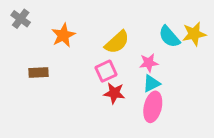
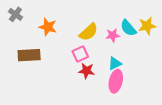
orange star: (63, 35) -> (48, 27), turned -30
pink star: (149, 63) -> (113, 35), moved
brown rectangle: (39, 72) -> (29, 55), size x1.5

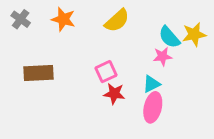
orange star: (48, 27) -> (63, 19), moved
yellow semicircle: (89, 32) -> (117, 21), moved
pink star: (113, 35) -> (162, 56), moved

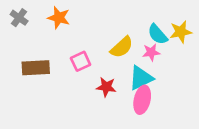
yellow semicircle: (117, 21) -> (122, 47), moved
pink square: (106, 72) -> (81, 61), moved
cyan triangle: (151, 84) -> (141, 78), size x1.5

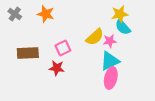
yellow star: (181, 32) -> (120, 14), moved
pink star: (151, 52) -> (110, 41), moved
red star: (106, 87) -> (57, 68), moved

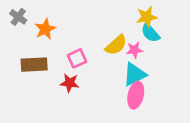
orange star: (46, 14) -> (45, 29), moved, turned 30

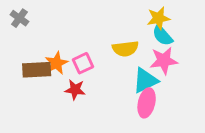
orange star: (45, 29) -> (57, 63), moved
yellow semicircle: (116, 45) -> (125, 49), turned 35
pink star: (134, 50) -> (164, 61), moved, size x1.5

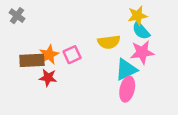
red star: (75, 90) -> (48, 78), moved

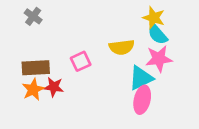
gray cross: (17, 16) -> (33, 16), moved
yellow star: (138, 16) -> (154, 18), turned 30
orange star: (49, 55) -> (33, 90), moved

